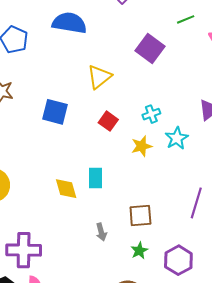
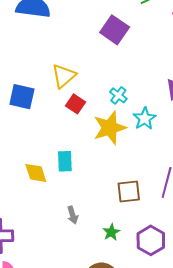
yellow triangle: (99, 77) -> (64, 76), moved
cyan cross: (151, 114) -> (118, 95), turned -30
yellow star: (142, 146) -> (110, 128), size x1.6
brown square: (140, 215) -> (129, 191), moved

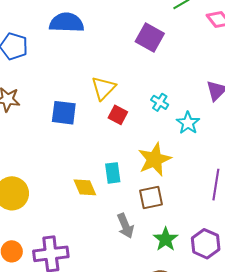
yellow star: (110, 128) -> (154, 159), moved
brown square: (129, 191) -> (151, 197), moved
gray arrow: (73, 215) -> (125, 226), size x1.4
green star: (111, 232) -> (166, 239), size x1.4

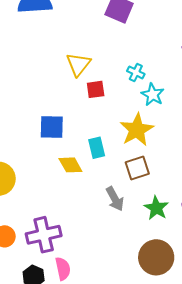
blue square: (64, 113) -> (52, 127), moved
red square: (118, 115) -> (96, 89), turned -30
cyan star: (188, 123) -> (153, 95), moved

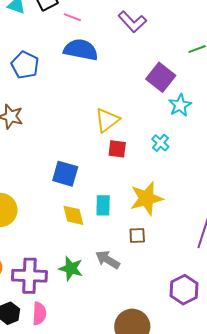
cyan star: (153, 95) -> (180, 105), moved
brown square: (137, 168) -> (137, 236), size x0.7
gray arrow: (115, 199) -> (107, 260), turned 135
green star: (156, 208) -> (71, 268), moved, turned -30

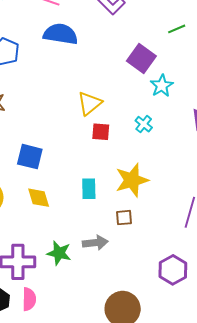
blue square: (65, 174) -> (30, 157), moved
yellow diamond: (73, 215) -> (39, 198), moved
gray arrow: (107, 260) -> (95, 243), turned 145

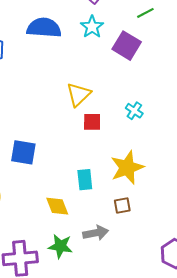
green line: (177, 29) -> (145, 13), moved
cyan star: (162, 86) -> (92, 27), moved
yellow diamond: (39, 198) -> (57, 206), moved

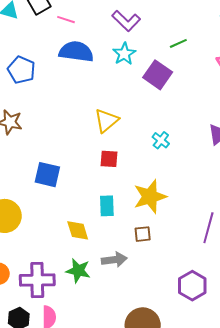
red square: (92, 122) -> (109, 159), moved

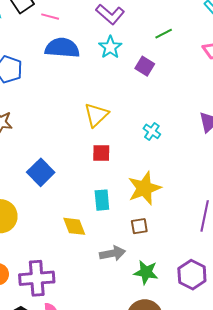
purple square: (158, 75) -> (145, 66), size x0.7
blue square: (47, 175) -> (41, 172), turned 36
green star: (78, 271) -> (146, 272), moved

